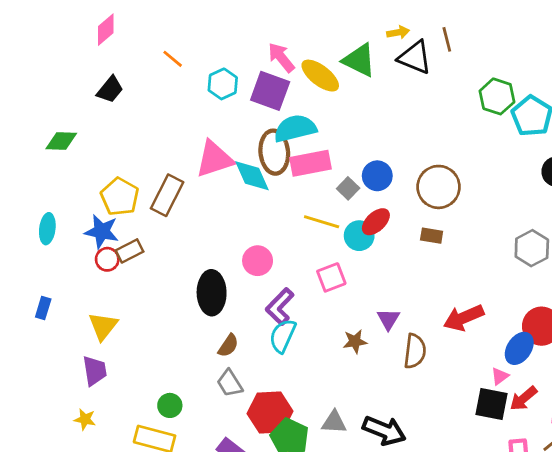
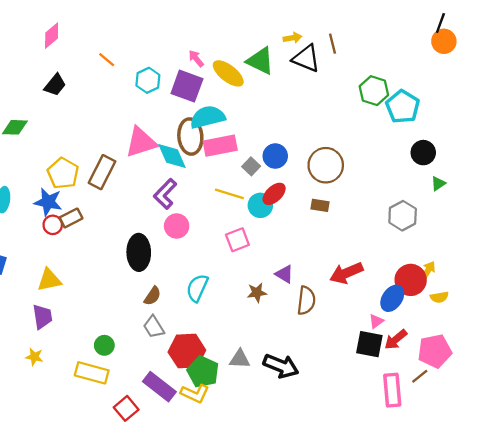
pink arrow: (281, 57) -> (196, 59), size x0.7
purple L-shape: (280, 307) -> (165, 194), moved
purple triangle: (388, 319) -> (284, 274), turned -30
yellow triangle: (103, 326) -> (49, 280), turned 40

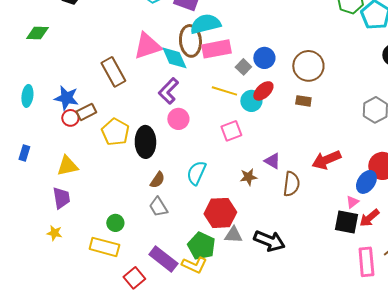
brown rectangle: (102, 172) -> (113, 72), turned -56
yellow pentagon: (63, 173) -> (115, 132), moved
red hexagon: (187, 351) -> (220, 213), moved

